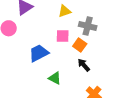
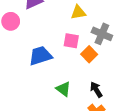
black arrow: (84, 65) -> (96, 90), moved
green triangle: (55, 78) -> (63, 89), moved

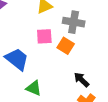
blue trapezoid: (40, 56) -> (17, 59), turned 70
green triangle: (63, 89) -> (34, 88), moved

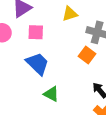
pink square: (44, 36) -> (36, 32), moved

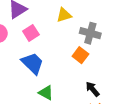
pink square: (36, 32) -> (31, 33), turned -35

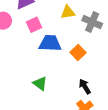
gray cross: (90, 33) -> (92, 22), moved
blue trapezoid: (33, 63) -> (50, 43), moved, turned -50

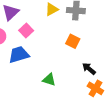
blue trapezoid: (50, 43) -> (19, 55), moved

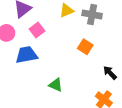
black arrow: (89, 69) -> (110, 73), moved

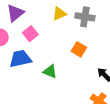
green triangle: (56, 85) -> (50, 72), moved

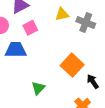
orange square: (79, 49) -> (72, 65), moved, size x1.5
green triangle: (50, 72) -> (38, 88), moved, turned 40

